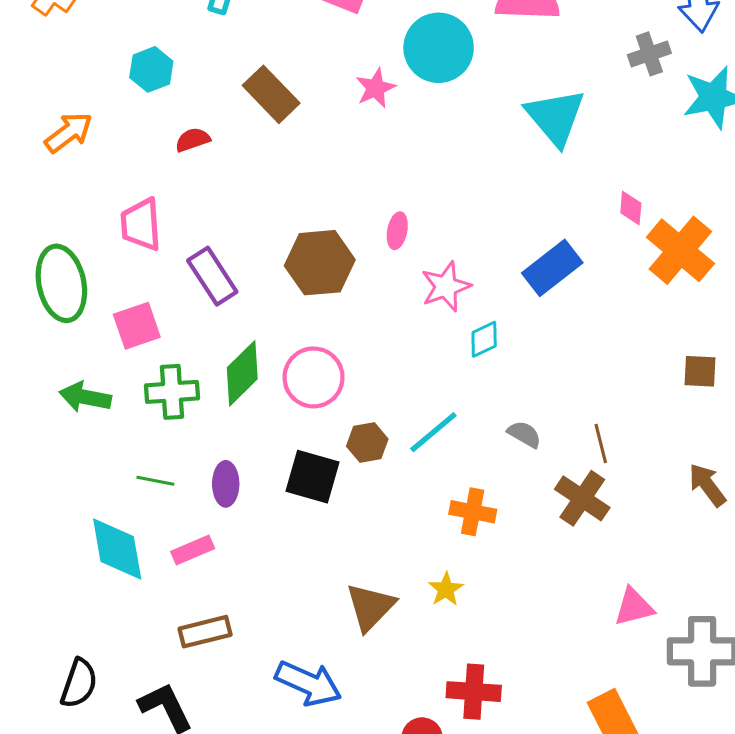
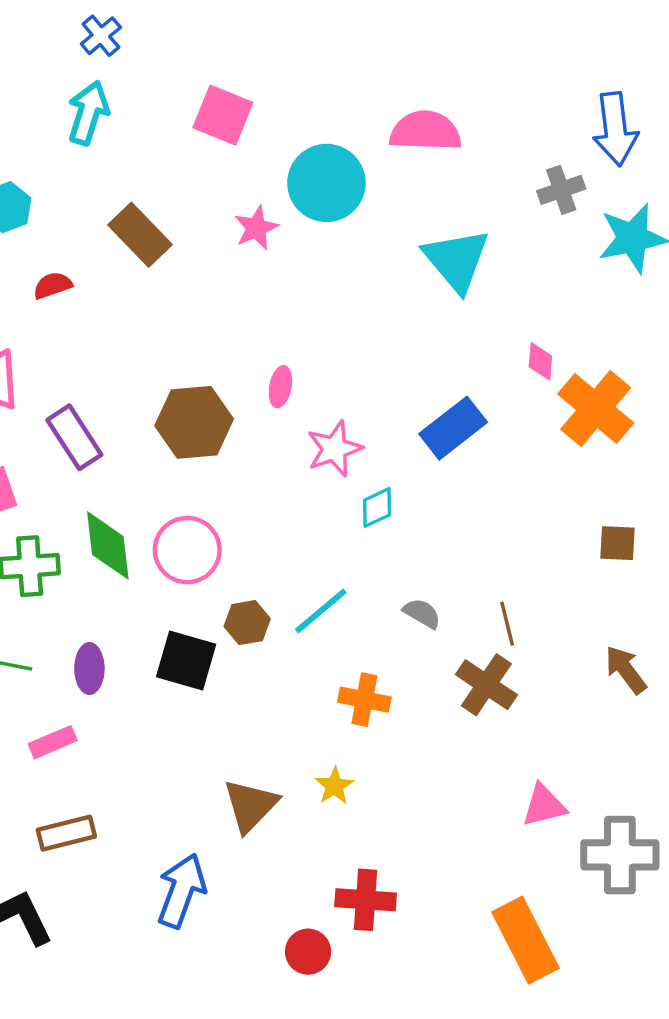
green diamond: (242, 373) -> (108, 545), turned -52
blue arrow: (308, 683) -> (181, 891), turned -94

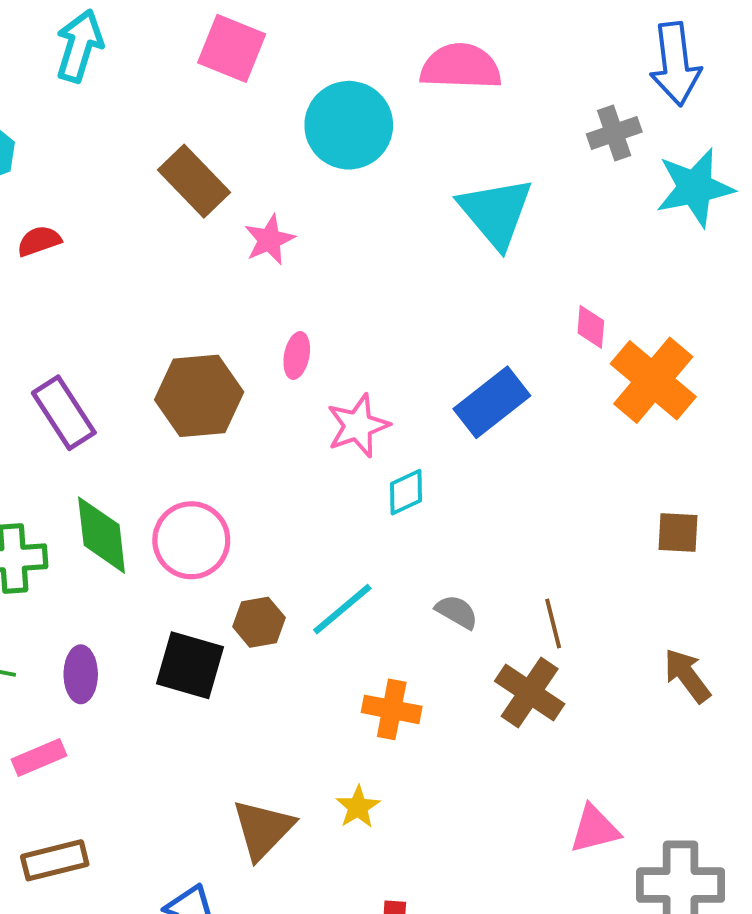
pink star: (256, 228) -> (269, 240), moved
brown rectangle: (140, 235) -> (194, 181), moved

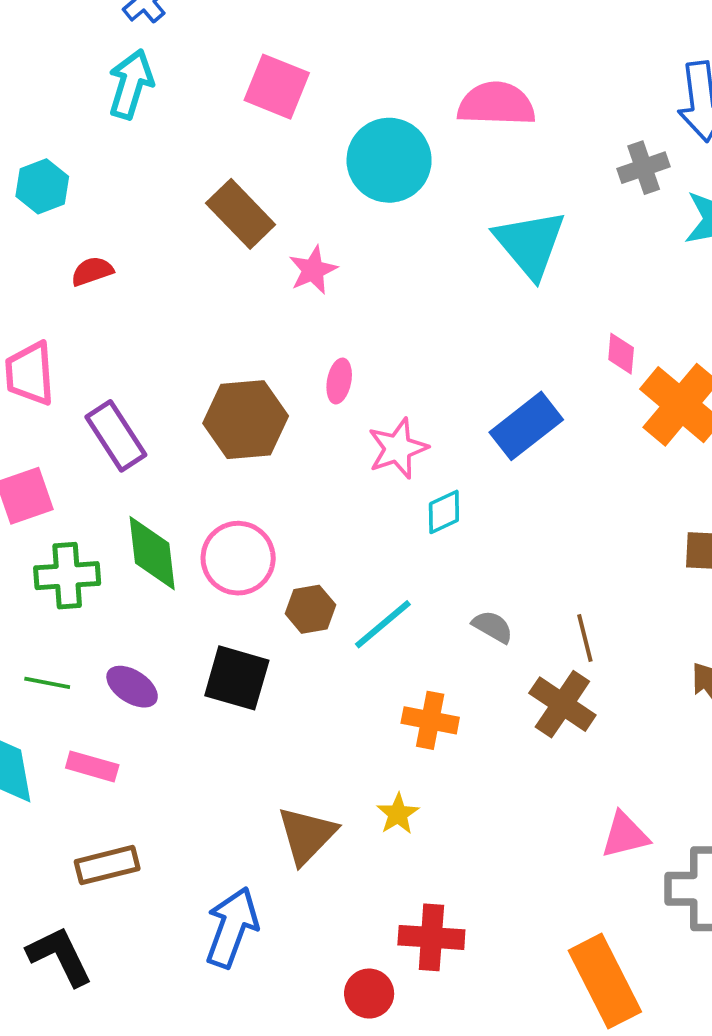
brown hexagon: (259, 622) -> (310, 609), moved
purple ellipse: (81, 674) -> (132, 687), turned -57
pink rectangle: (39, 758) -> (92, 766), turned 39

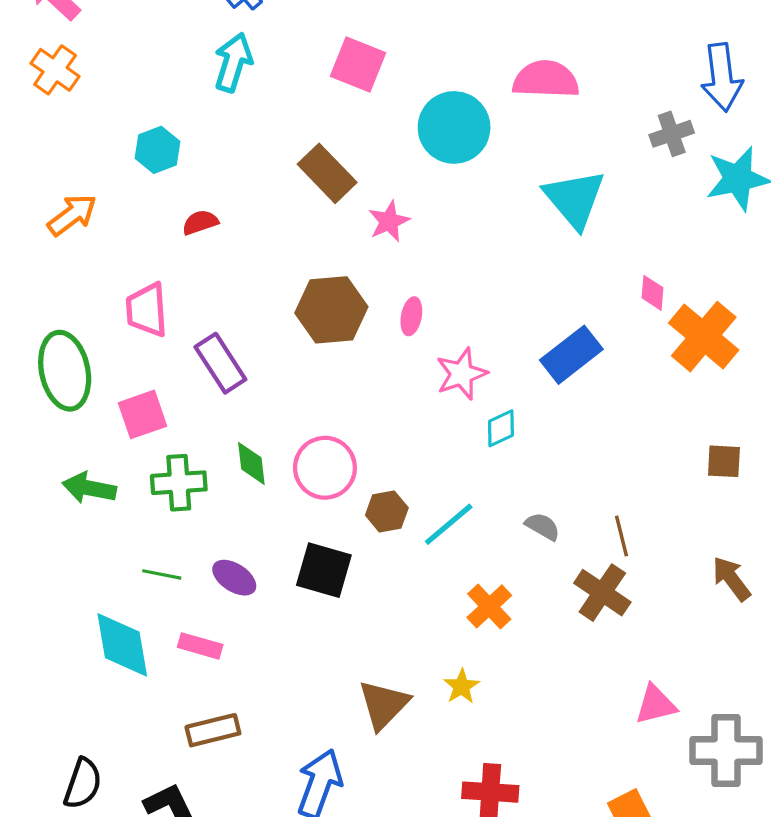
brown hexagon: (246, 420) -> (331, 310), moved
green diamond: (152, 553) -> (251, 463), size x0.7
orange cross: (430, 720) -> (489, 606), turned 36

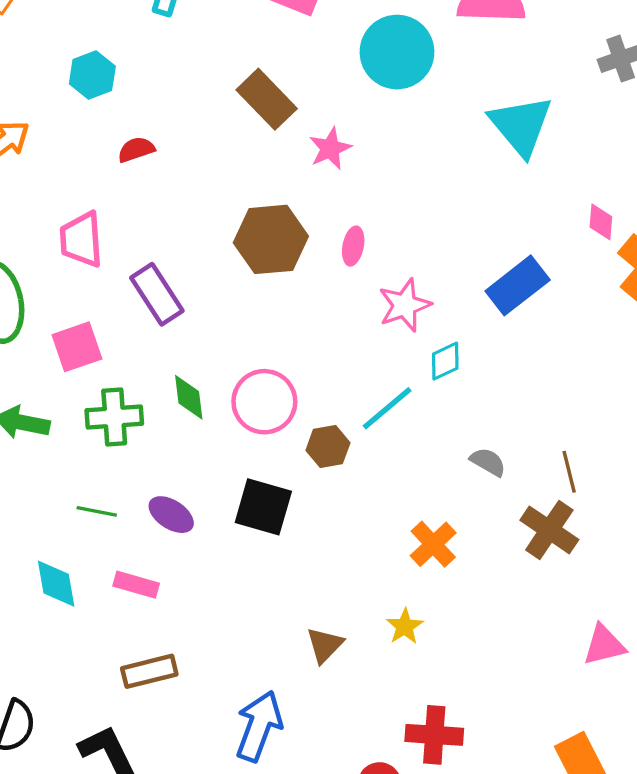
cyan line: (449, 524) -> (387, 408), moved
cyan diamond: (122, 645) -> (56, 584), size x0.7
brown triangle: (384, 705) -> (325, 645), size x0.7

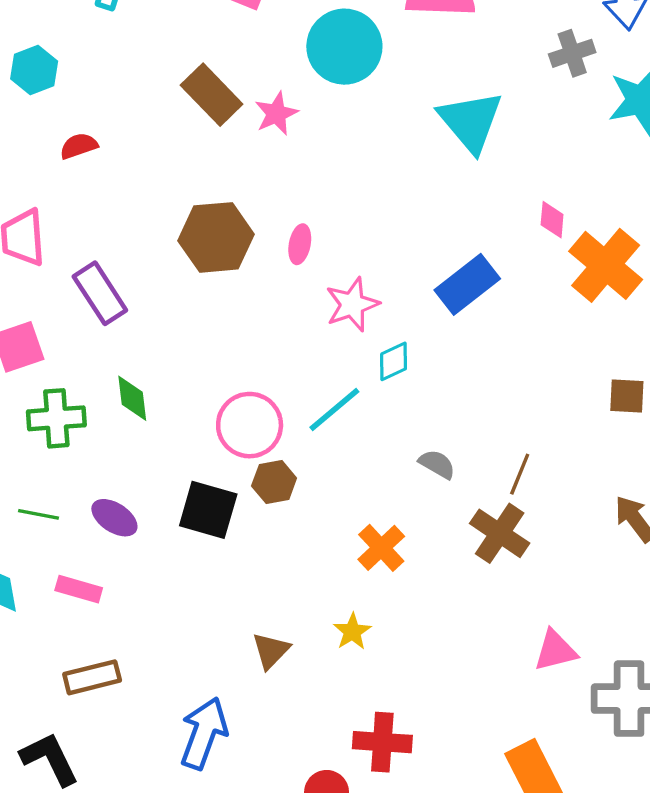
pink star: (330, 148) -> (276, 114), moved
pink circle: (264, 402) -> (250, 425), moved
brown hexagon: (328, 447) -> (274, 482), moved
brown line: (569, 472) -> (520, 474), turned 36

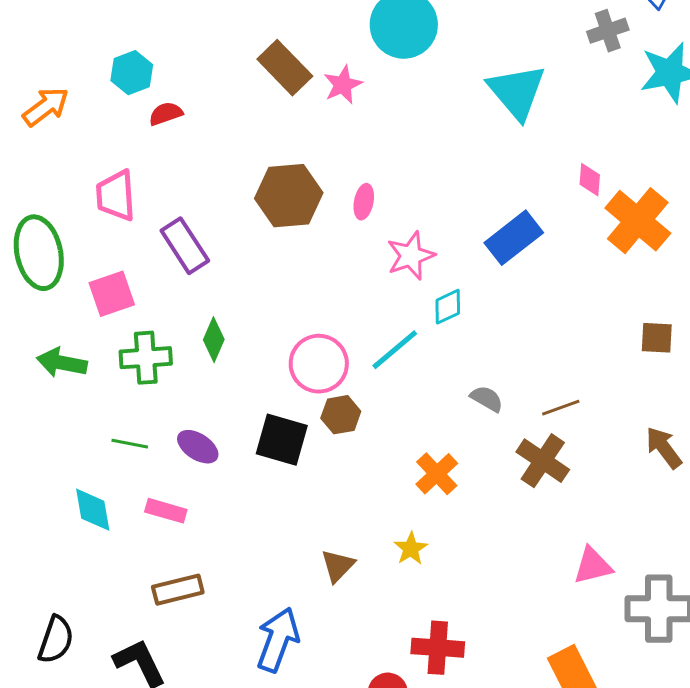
cyan hexagon: (34, 70) -> (132, 73), moved
green diamond: (132, 398) -> (214, 340), turned 30
brown line: (520, 474) -> (561, 408), turned 48

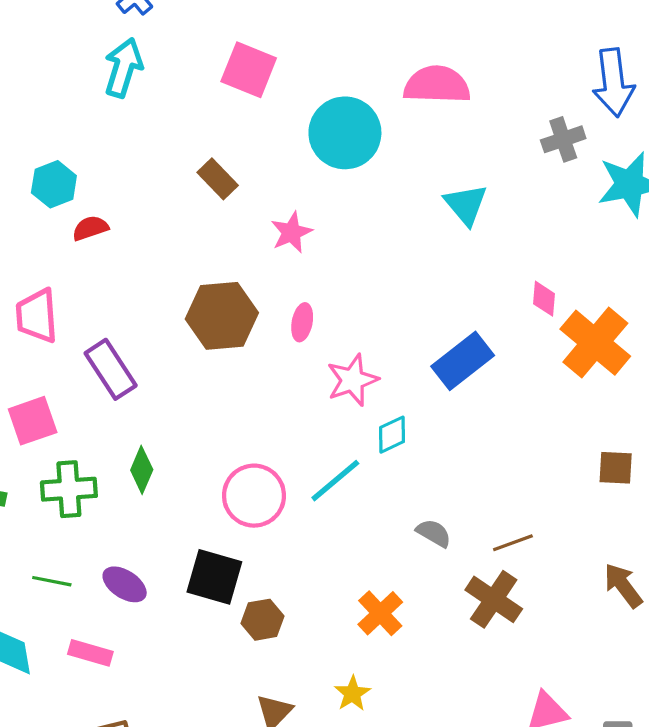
brown rectangle: (285, 68) -> (218, 179), size x0.7
pink star: (343, 85) -> (291, 232), moved
cyan triangle: (517, 92) -> (466, 205), size x0.7
brown hexagon: (341, 415) -> (263, 620), moved

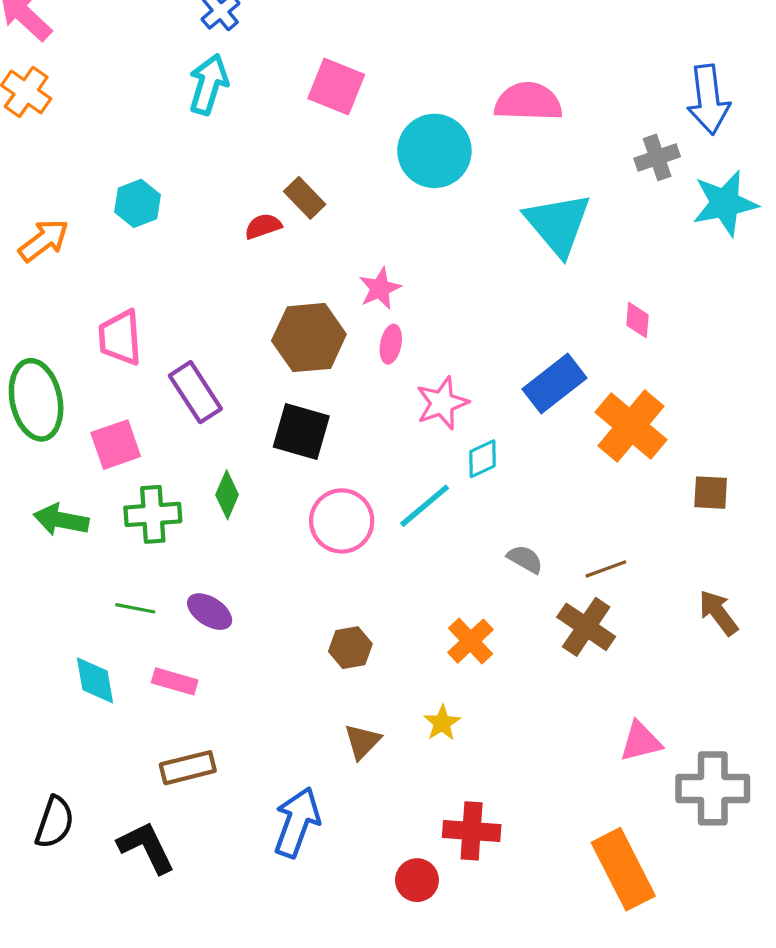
cyan triangle: (466, 205) -> (558, 224), size x1.5
red semicircle: (90, 228) -> (263, 226), moved
pink star: (291, 232) -> (380, 288), moved
orange cross: (595, 343) -> (631, 426), moved
black square: (214, 577) -> (301, 431), moved

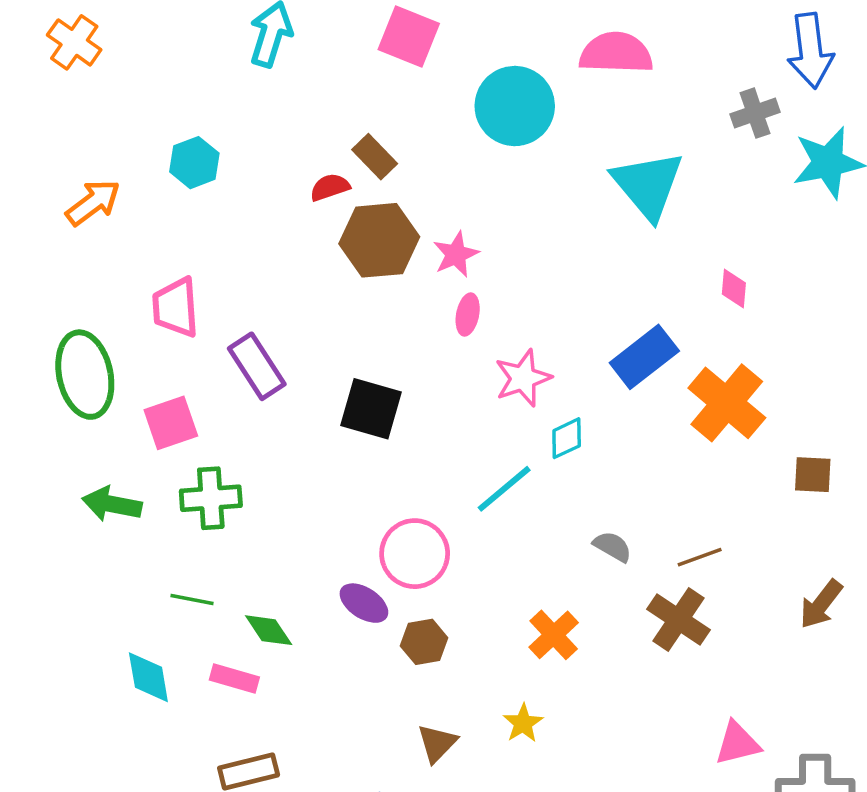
brown hexagon: (309, 338) -> (379, 240), moved
green diamond: (227, 495) -> (269, 630), moved, turned -57
pink circle: (342, 521) -> (415, 554), moved
purple ellipse: (210, 612) -> (364, 603), moved
brown arrow: (718, 613) -> (821, 604), turned -105

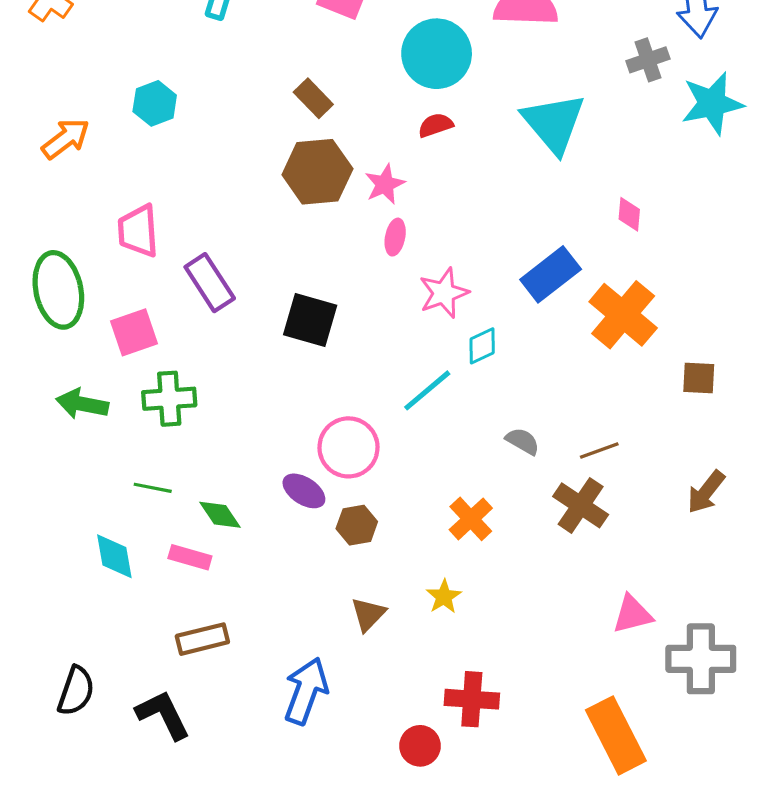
red semicircle: (330, 187) -> (436, 125), moved

